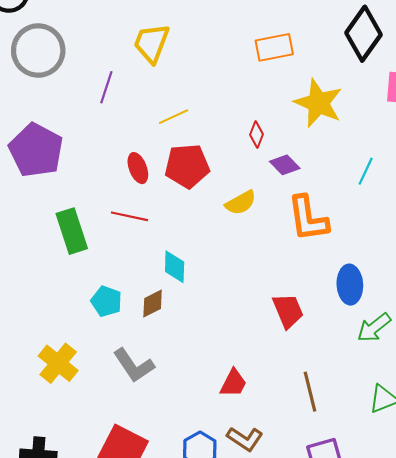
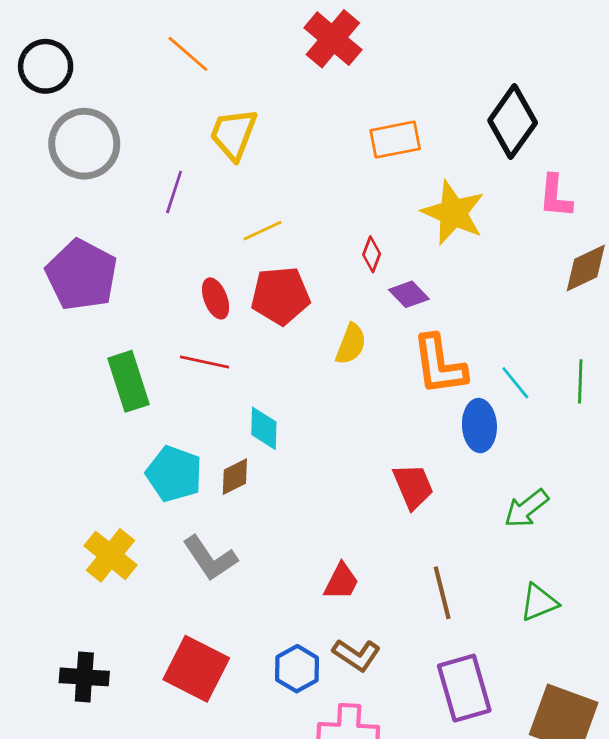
cyan line: (366, 171) -> (515, 383), moved, turned -64
yellow semicircle: (241, 203) -> (351, 344), turned -40
blue ellipse: (350, 285) -> (479, 426), moved
cyan pentagon: (106, 301) -> (174, 474), size x1.4

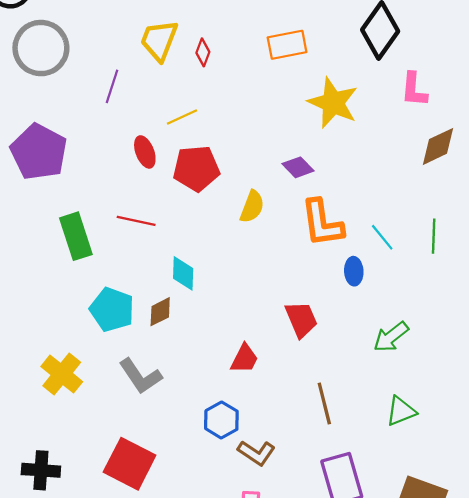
red diamond: (372, 254) -> (203, 52), moved
red ellipse: (216, 298) -> (145, 152), moved
blue ellipse: (479, 426) -> (354, 271), size x0.7
red trapezoid: (341, 582) -> (244, 359), moved
blue hexagon: (297, 669) -> (221, 420), moved

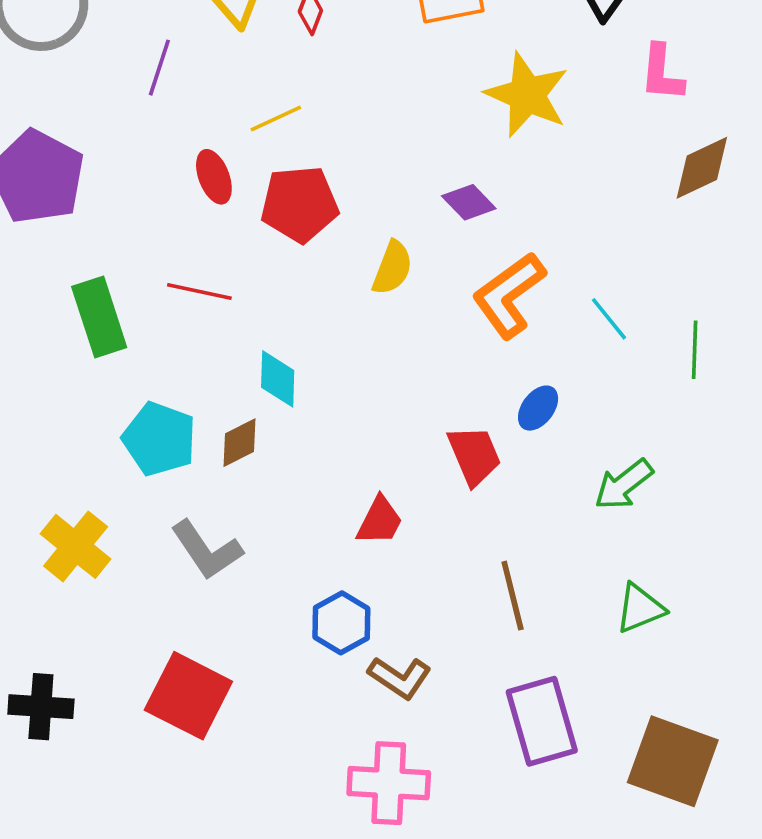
orange L-shape: (322, 223) -> (509, 295), turned 62
green line: (434, 236) -> (695, 350), moved
blue ellipse: (354, 271) -> (538, 408), moved, turned 40

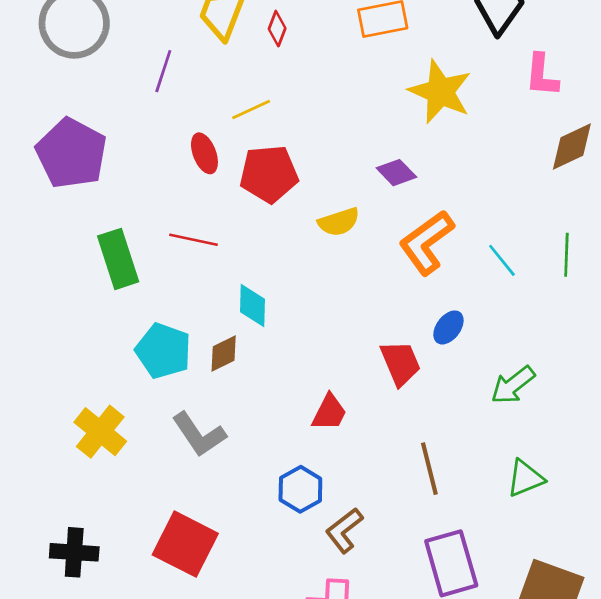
yellow semicircle: (392, 268) -> (339, 222), turned 51
green line: (695, 350) -> (566, 255), moved
brown L-shape: (400, 678) -> (344, 530), turned 108

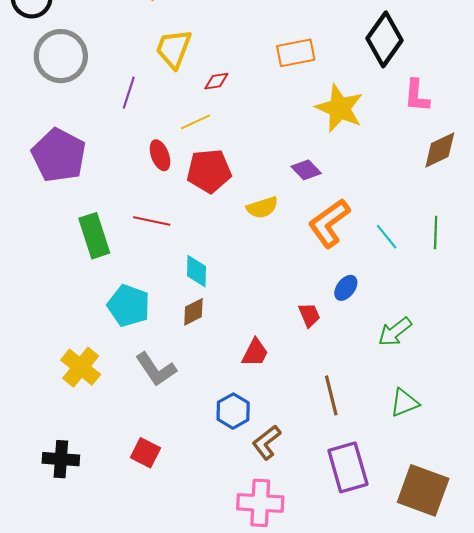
red diamond: (277, 29) -> (216, 81), moved, turned 60
brown diamond: (224, 354) -> (193, 312), moved
red trapezoid: (401, 363) -> (309, 315), size x0.7
red square: (185, 544) -> (145, 453), size x0.6

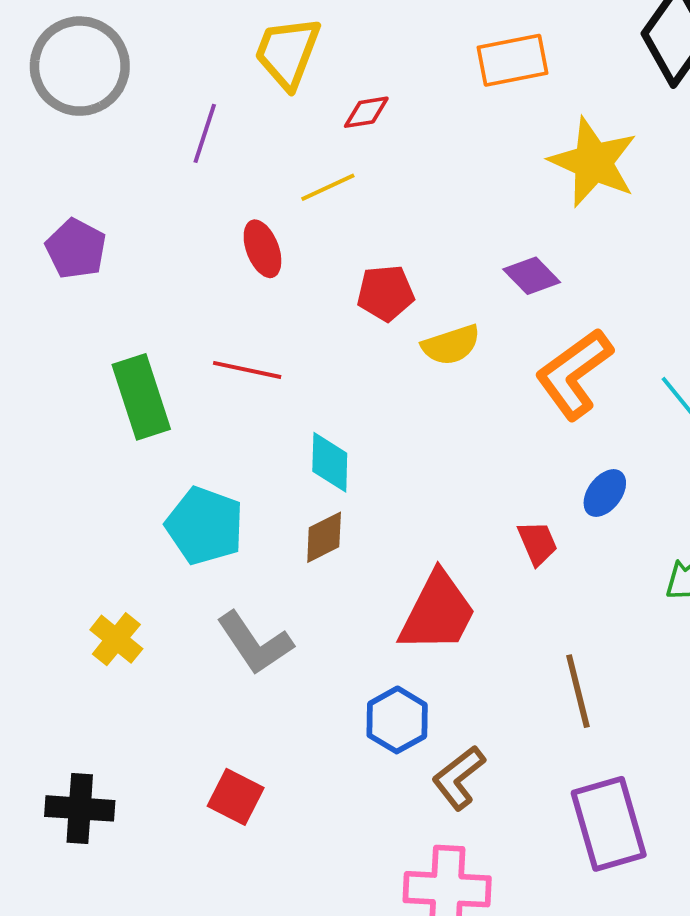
purple pentagon: (59, 155) -> (76, 249), size x0.6
red pentagon: (209, 171) -> (386, 293), moved, size x0.7
red trapezoid: (255, 353) -> (437, 612), size x1.6
yellow cross: (81, 367) -> (116, 639), size x0.7

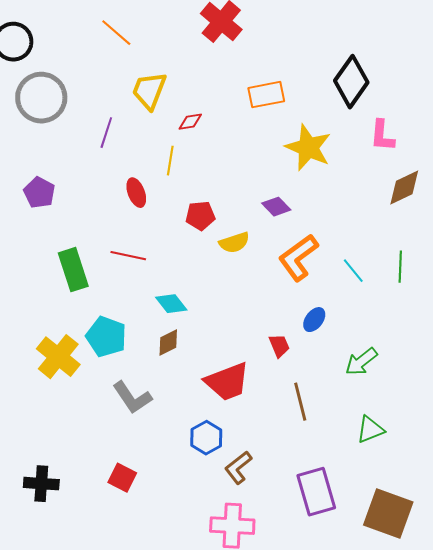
yellow line: (328, 187) -> (170, 161), turned -56
cyan diamond: (330, 462) -> (171, 304), turned -40
red trapezoid: (437, 612) -> (227, 382), turned 42
yellow cross: (116, 639) -> (58, 357), moved, size x1.6
brown line: (578, 691) -> (300, 402), moved

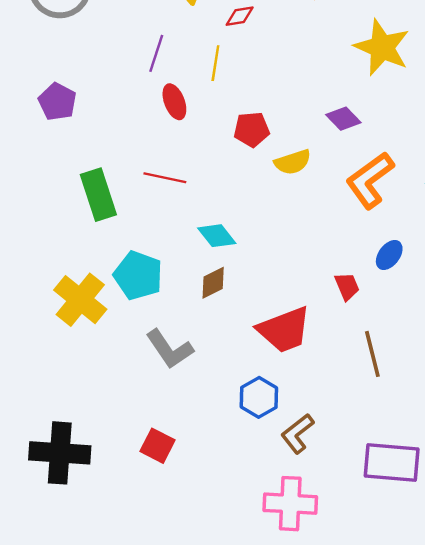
purple line: (106, 133) -> (156, 53), moved
black cross: (41, 484) -> (60, 453), size x1.4
purple rectangle: (316, 492) -> (392, 463), turned -69

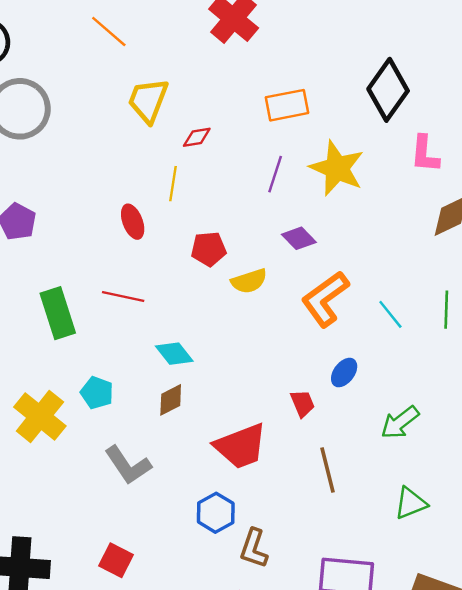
purple line: (156, 53) -> (275, 174), moved
cyan pentagon: (138, 276) -> (97, 393), size x0.7
brown L-shape: (297, 434) -> (254, 548), turned -33

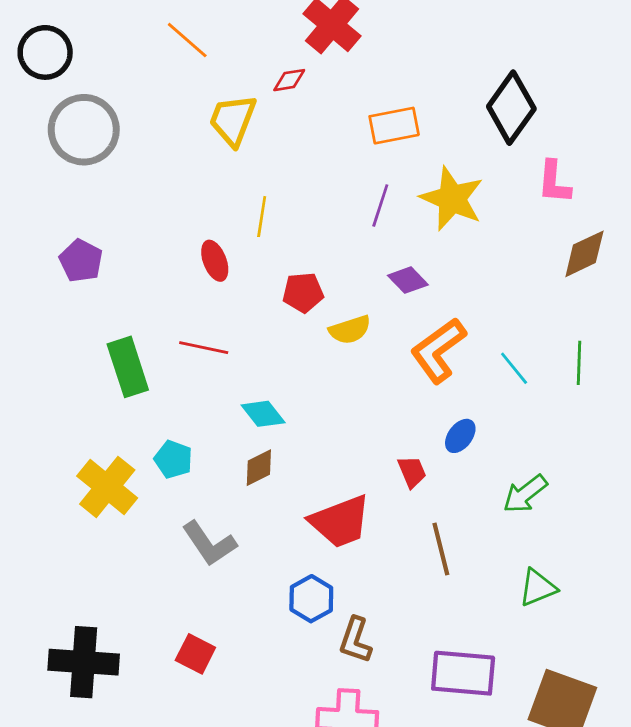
red diamond: (197, 137) -> (289, 80), moved

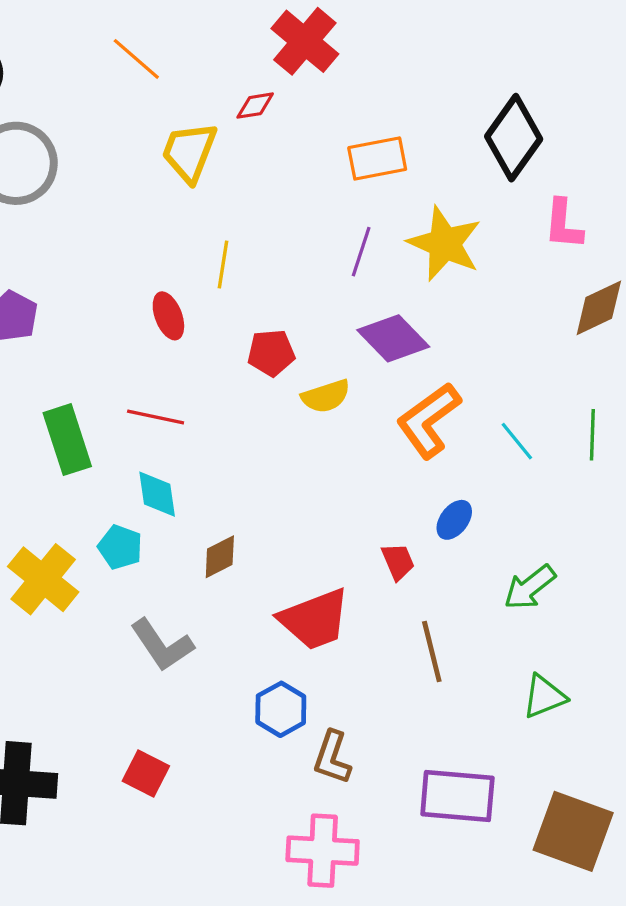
purple diamond: (408, 280) -> (393, 338), size x1.5
cyan diamond: (263, 414) -> (157, 494), moved, turned 30

